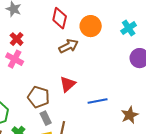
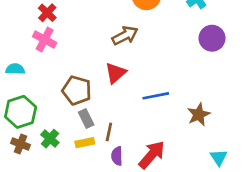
brown arrow: (69, 46) -> (125, 36), moved

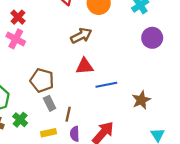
red triangle: (116, 73) -> (85, 66), moved, turned 36
yellow rectangle: (85, 143) -> (48, 133), moved

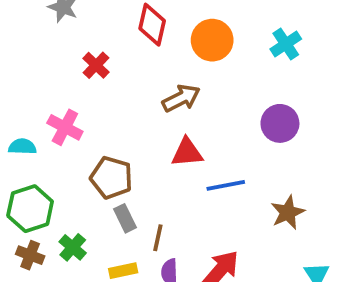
red cross: (18, 17) -> (96, 65), moved
purple circle: (152, 38) -> (280, 123), moved
pink cross: (16, 39) -> (65, 127), moved

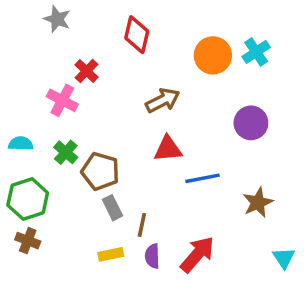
orange circle: (212, 40) -> (213, 55), moved
pink cross: (65, 127) -> (62, 100), moved
green cross: (73, 247) -> (66, 152), moved

